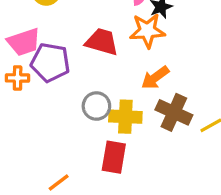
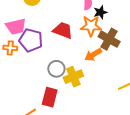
brown cross: (174, 112) -> (109, 39), moved
yellow cross: (125, 117) -> (73, 77), turned -30
red rectangle: (114, 157) -> (50, 97), moved

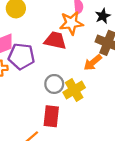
black star: (100, 12) -> (103, 16), moved
orange star: (91, 26) -> (71, 23), moved

